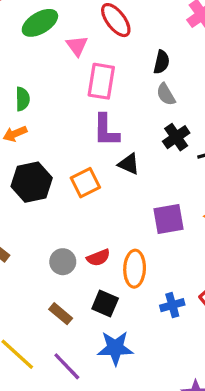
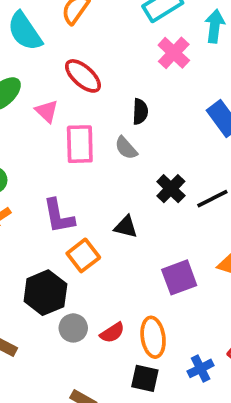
gray semicircle: (166, 94) -> (126, 148), moved
purple L-shape: (106, 130) -> (59, 216), moved
black hexagon: (32, 182) -> (45, 293), moved
gray circle: (63, 262) -> (73, 328), moved
black square: (105, 304) -> (145, 378), moved

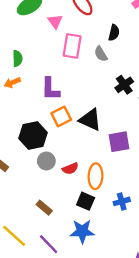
black triangle: (126, 227) -> (90, 120), moved, size x1.5

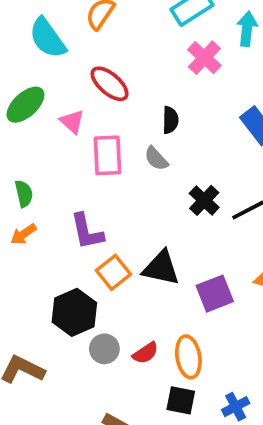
blue cross: (122, 201) -> (236, 407), moved

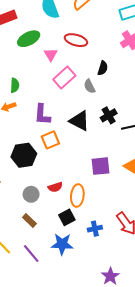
red ellipse: (110, 84) -> (76, 40), turned -40
pink rectangle: (108, 155) -> (64, 78), turned 35
black triangle: (161, 268) -> (79, 121), moved
gray circle: (104, 349) -> (31, 194), moved
black square: (181, 400) -> (67, 217), turned 35

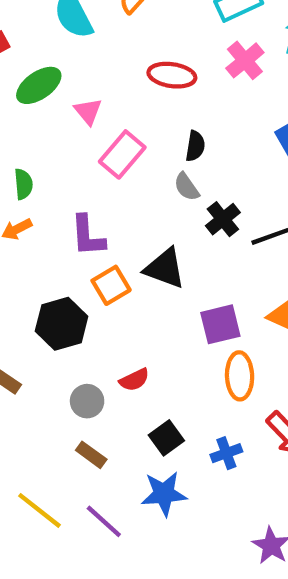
red ellipse: (76, 40) -> (172, 75), moved
black semicircle: (103, 68) -> (195, 146), moved
gray semicircle: (90, 86) -> (187, 187), moved
black triangle: (79, 121) -> (165, 268), moved
orange ellipse: (77, 196) -> (240, 376), moved

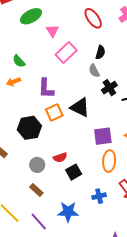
red ellipse: (172, 75) -> (93, 18), turned 40
green semicircle: (23, 184) -> (19, 61), turned 136
black square: (166, 438) -> (74, 172), moved

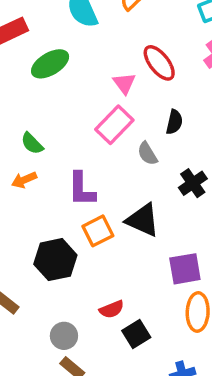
pink triangle: (52, 31) -> (124, 83), moved
gray semicircle: (94, 71) -> (147, 154), moved
gray circle: (37, 165) -> (64, 336), moved

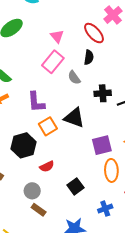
red ellipse: (159, 63) -> (94, 33), moved
black cross: (193, 183) -> (103, 93), turned 35
red semicircle: (112, 309) -> (47, 166), moved

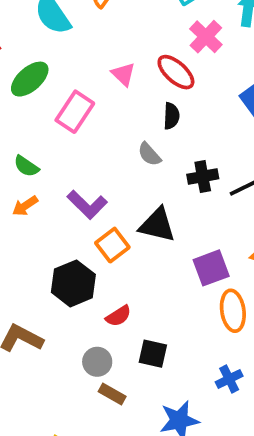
pink triangle: (57, 36) -> (123, 74), moved
pink rectangle: (53, 62) -> (75, 112), moved
purple L-shape: (36, 102) -> (87, 205), turned -35
black square: (76, 186) -> (153, 354), moved, turned -35

